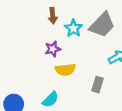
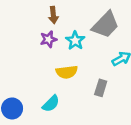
cyan star: (73, 28) -> (75, 41), moved
purple star: (53, 49) -> (48, 39), moved

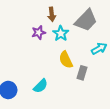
brown arrow: (53, 15) -> (52, 14), moved
yellow semicircle: (67, 72) -> (66, 60), moved, turned 72

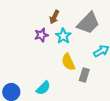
brown arrow: (52, 14) -> (54, 17), turned 32

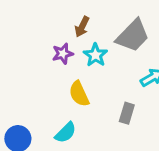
yellow semicircle: (68, 62) -> (79, 94), moved

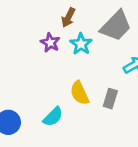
purple star: (63, 54) -> (50, 43), turned -30
yellow semicircle: (79, 94) -> (80, 93), moved

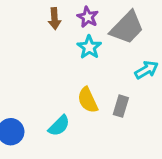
brown arrow: (68, 17) -> (55, 19), moved, turned -30
purple star: (50, 43) -> (88, 17), moved

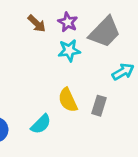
brown arrow: (55, 19) -> (37, 24), turned -42
cyan star: (89, 47) -> (69, 50), turned 30

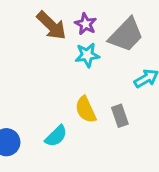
brown arrow: (37, 24) -> (51, 26), size x1.5
gray rectangle: (99, 106) -> (120, 116), turned -36

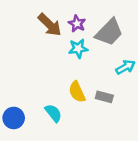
gray rectangle: (120, 116) -> (104, 97), turned -56
cyan semicircle: (56, 136) -> (53, 113), turned -84

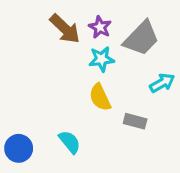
yellow semicircle: (77, 92) -> (100, 97), moved

